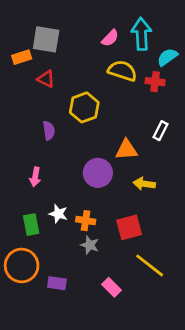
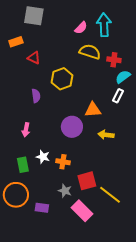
gray square: (46, 39) -> (34, 16), moved
cyan semicircle: (167, 57) -> (123, 77), moved
red square: (129, 227) -> (87, 181), moved
gray star: (90, 245) -> (65, 191), moved
pink rectangle: (111, 287) -> (82, 211), size x1.5

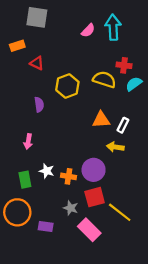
yellow semicircle: (90, 52) -> (104, 79), moved
white rectangle: (118, 96) -> (123, 125), moved
purple circle: (72, 127) -> (94, 170), moved

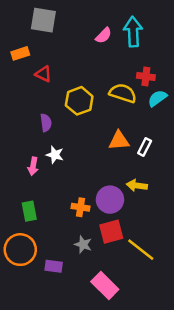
yellow arrow: (115, 147) -> (137, 185), moved
white star: (47, 171) -> (55, 155), moved
pink rectangle: (89, 230) -> (105, 285), moved

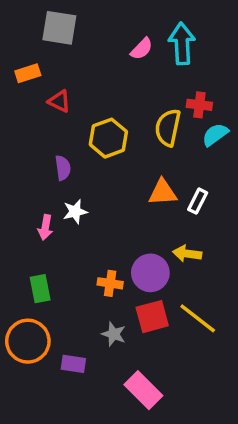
yellow semicircle: (123, 93) -> (168, 128), turned -96
white star: (55, 155) -> (75, 212), turned -30
yellow line: (141, 250) -> (198, 318), moved

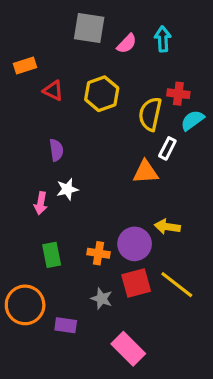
gray square: (59, 28) -> (89, 28), moved
cyan arrow: (182, 44) -> (163, 39), size x0.7
yellow hexagon: (108, 138) -> (102, 94), moved
white rectangle: (198, 201) -> (167, 148), moved
green rectangle: (40, 289) -> (52, 255), moved

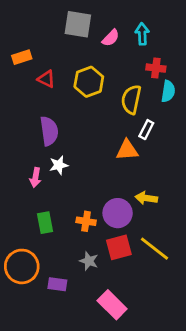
red cross: (178, 94) -> (156, 68), moved
cyan semicircle: (192, 120) -> (168, 91), moved, turned 135
purple semicircle: (56, 150) -> (49, 131), size x1.5

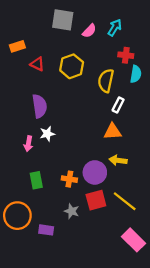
cyan arrow: (142, 34) -> (115, 28), turned 35
orange triangle: (127, 150) -> (113, 132), moved
pink rectangle: (112, 305) -> (134, 240), moved

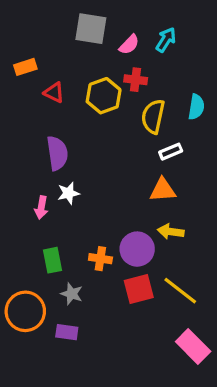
red cross: (126, 55) -> (136, 80), moved
white rectangle: (118, 105) -> (171, 152), turned 40
gray star: (72, 211) -> (72, 294), moved

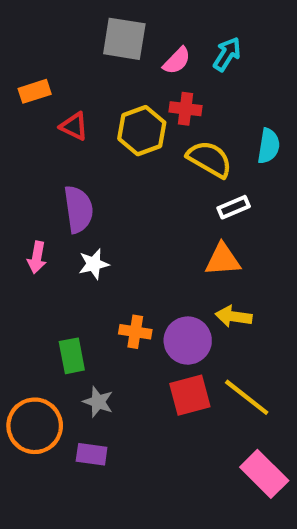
yellow semicircle: (153, 116) -> (210, 159), turned 108
pink arrow: (41, 208) -> (37, 257), moved
orange cross: (100, 259) -> (135, 332), moved

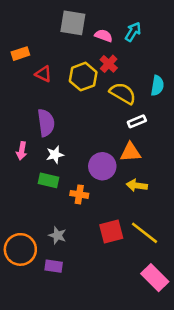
pink semicircle: (177, 61) -> (104, 36), turned -114
red cross: (186, 109) -> (109, 64), turned 36
purple circle: (188, 341) -> (102, 166), moved
green rectangle: (72, 356) -> (49, 180), moved, turned -66

